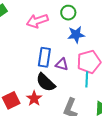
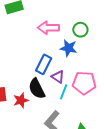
blue star: (76, 35) -> (68, 48), moved
cyan line: (87, 79) -> (64, 92), moved

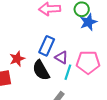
blue star: (68, 48) -> (88, 22), moved, turned -30
red star: (21, 100) -> (17, 59), moved

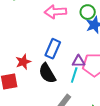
purple triangle: (61, 57) -> (79, 61), moved, turned -32

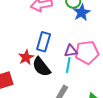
red star: (23, 62) -> (26, 57), moved

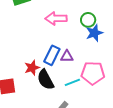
purple triangle: (71, 51) -> (67, 56), moved
cyan line: (68, 65) -> (72, 82), turned 49

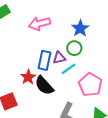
green circle: (88, 20) -> (74, 48), moved
pink pentagon: (93, 73) -> (90, 85), moved, turned -30
cyan line: (72, 82) -> (68, 69), moved

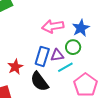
pink arrow: (40, 24) -> (53, 26), moved
red star: (28, 77) -> (15, 67), moved

